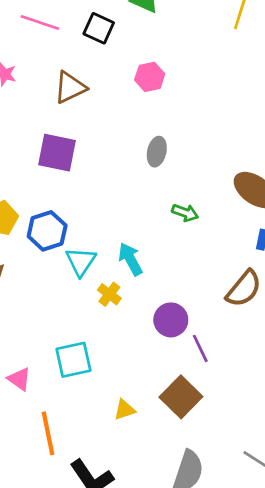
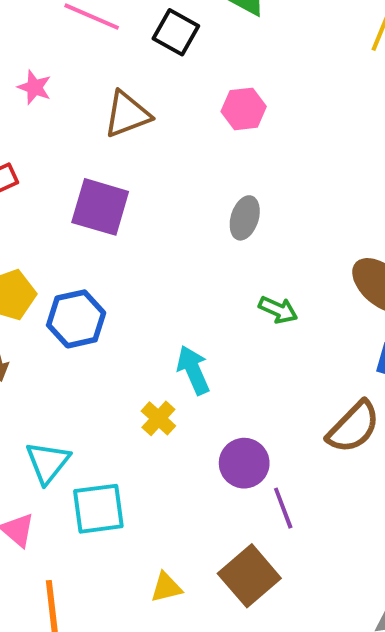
cyan triangle: (81, 262) -> (48, 462), moved

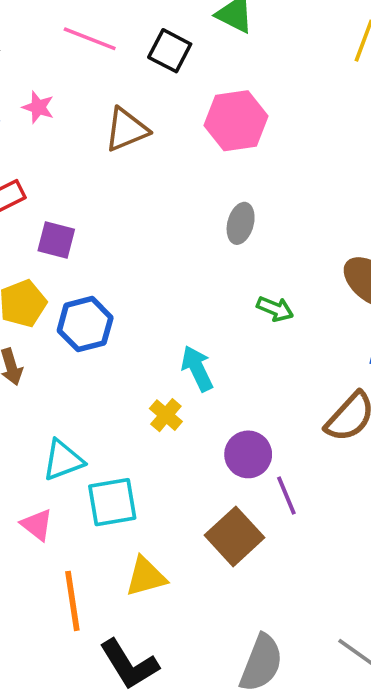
pink hexagon: (244, 109) -> (236, 121), size x1.5
purple square: (100, 207) -> (56, 240), moved, size x0.7
cyan triangle: (48, 462) -> (63, 460), turned 33
brown square: (249, 576) -> (235, 536), moved
yellow triangle: (166, 587) -> (146, 577), moved, size x1.4

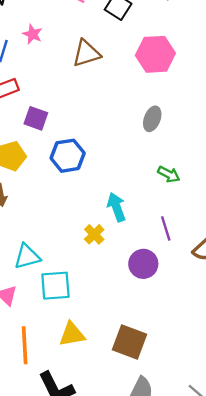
blue hexagon: (85, 324) -> (68, 156), moved
purple line: (286, 495) -> (166, 228), moved
brown square: (235, 536) -> (130, 342), moved, turned -32

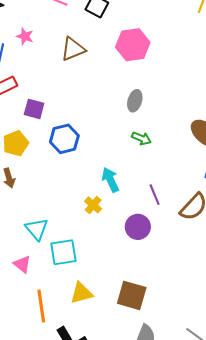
green arrow: (169, 174) -> (141, 138), moved
cyan triangle: (27, 256) -> (37, 229), turned -50

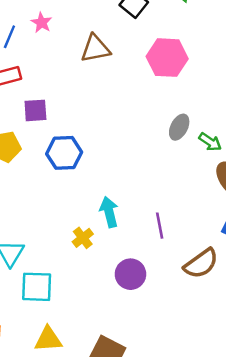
gray ellipse: (135, 101) -> (179, 127), moved
purple square: (34, 109) -> (35, 110), turned -30
green arrow: (141, 138) -> (210, 142), moved
purple line: (155, 195) -> (160, 226), moved

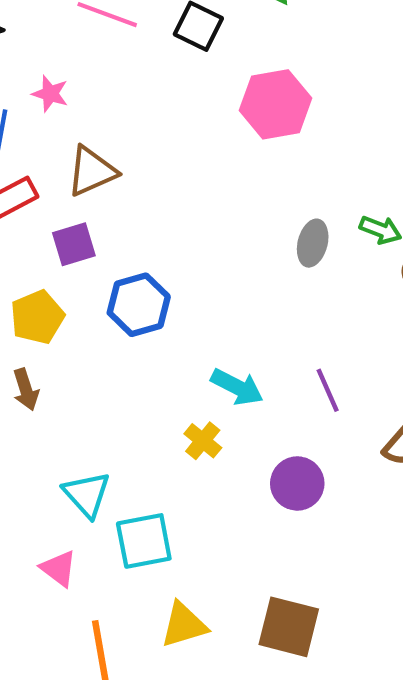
brown triangle: (95, 49) -> (92, 171), moved
gray ellipse: (179, 127) -> (313, 243), moved
cyan arrow: (109, 212) -> (237, 387), turned 144

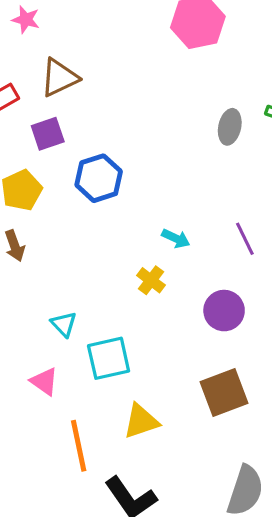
cyan arrow: (237, 387) -> (176, 238), size x0.7
cyan triangle: (87, 494) -> (64, 324), size x0.7
brown square: (289, 627) -> (224, 392), moved, turned -33

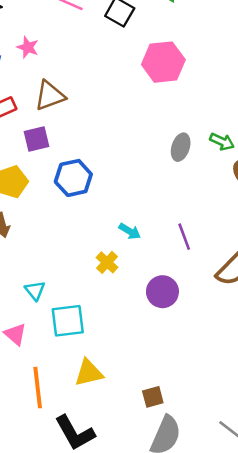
brown square: (224, 392) -> (153, 397), moved, size x0.6

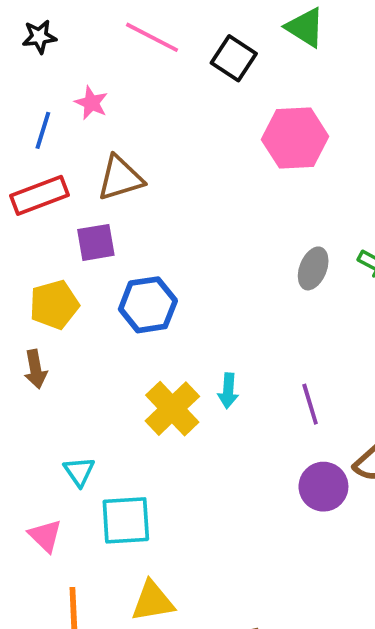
cyan arrow: (130, 231) -> (228, 391), turned 60
yellow cross: (107, 262) -> (172, 409), moved, size x1.6
purple circle: (162, 292) -> (323, 487), moved

